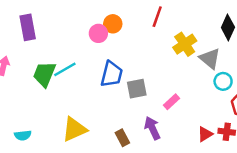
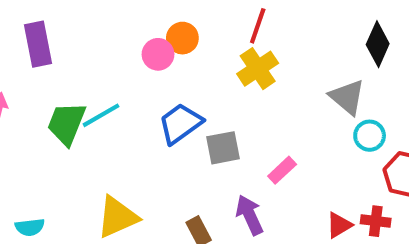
yellow cross: (185, 44) -> (258, 69), moved
blue trapezoid: (112, 74) -> (180, 123), turned -140

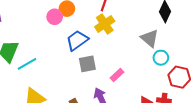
cyan line: (101, 115) -> (27, 64), moved
blue trapezoid: (180, 123) -> (77, 40), moved

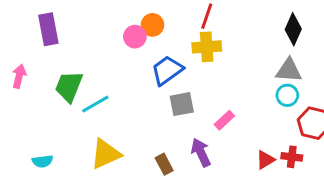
yellow cross: (105, 24) -> (207, 47), turned 30
gray triangle: (150, 38) -> (289, 70), moved, turned -36

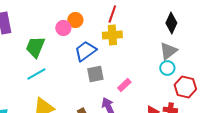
gray triangle: (289, 70) -> (168, 51), turned -42
green trapezoid: (69, 86) -> (35, 47), moved

